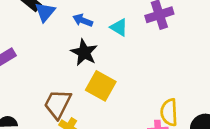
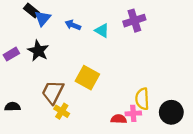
black star: (84, 52) -> (38, 51), moved

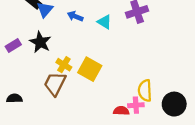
yellow cross: (62, 111) -> (64, 65), moved

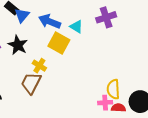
blue arrow: (75, 16) -> (50, 21), size x1.5
yellow square: (90, 69) -> (59, 43), moved
red semicircle: (121, 111) -> (118, 108), moved

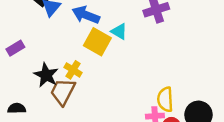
cyan triangle: (76, 27) -> (119, 32), moved
black star: (18, 45) -> (46, 75), moved

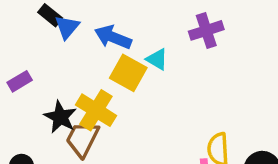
yellow cross: (73, 70) -> (96, 110), size x1.6

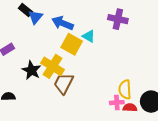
purple cross: (206, 30) -> (118, 19), turned 30
brown trapezoid: (82, 139) -> (64, 83), moved

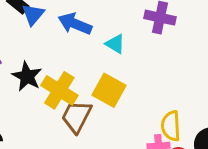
yellow square: (72, 44) -> (109, 90), moved
black star: (31, 70) -> (27, 76), moved

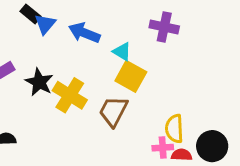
yellow square: (109, 90) -> (131, 76), moved
brown trapezoid: (76, 117) -> (113, 111), moved

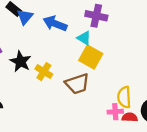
purple cross: (164, 27) -> (96, 16), moved
yellow cross: (70, 95) -> (44, 72), size x0.7
brown trapezoid: (113, 111) -> (77, 84), turned -135

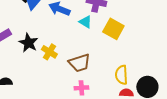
yellow square: (91, 57) -> (113, 29), moved
pink cross: (115, 112) -> (81, 88), moved

